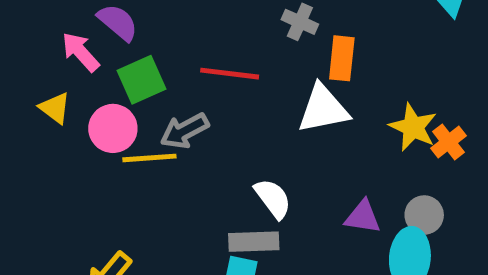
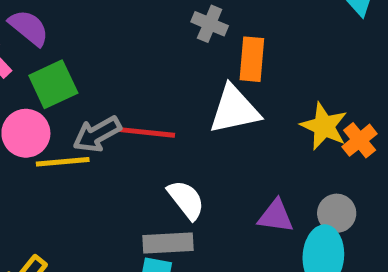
red line: (230, 74) -> (146, 132), moved

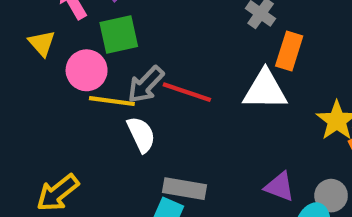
gray arrow: (97, 134) -> (146, 85), turned -30
white semicircle: (186, 200) -> (141, 134), moved

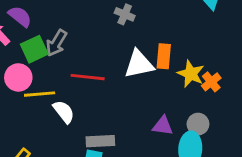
orange rectangle: (289, 51) -> (164, 56), moved
gray arrow: (146, 85) -> (56, 43), moved

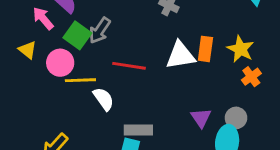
green square: (34, 49) -> (77, 35), turned -32
yellow star: (191, 74) -> (241, 49), moved
purple triangle: (163, 126) -> (201, 118), turned 45

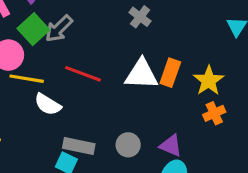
white semicircle: (104, 99) -> (48, 104), turned 145
purple triangle: (201, 118) -> (171, 146), moved, turned -45
gray circle: (236, 118) -> (128, 145), moved

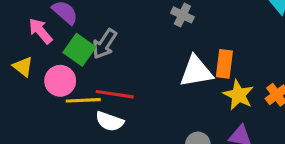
red line: (83, 74) -> (115, 94), moved
yellow star: (209, 81) -> (238, 95), moved

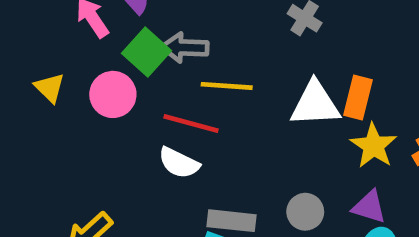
gray arrow: (104, 44) -> (185, 48), turned 52
yellow triangle: (23, 67) -> (50, 88), moved
yellow line: (83, 100) -> (227, 86), moved

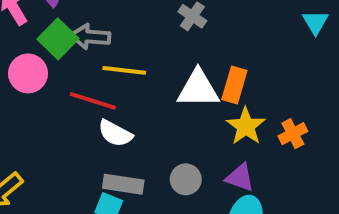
white semicircle: (179, 163) -> (115, 133), moved

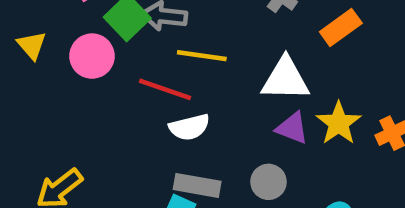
orange rectangle: (234, 85) -> (341, 27), moved, turned 36
white semicircle: (115, 133) -> (189, 127), turned -44
purple triangle: (240, 178) -> (292, 128), moved

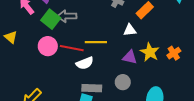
pink circle: (92, 56) -> (48, 46), moved
yellow line: (202, 56) -> (96, 42), moved
white triangle: (285, 79) -> (130, 30), moved, size x0.6

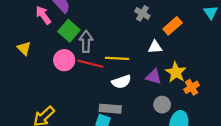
gray arrow: (67, 16) -> (86, 41), moved, turned 90
orange cross: (174, 53) -> (192, 87), moved
white semicircle: (85, 63) -> (121, 82), moved
gray circle: (123, 82) -> (162, 105), moved

